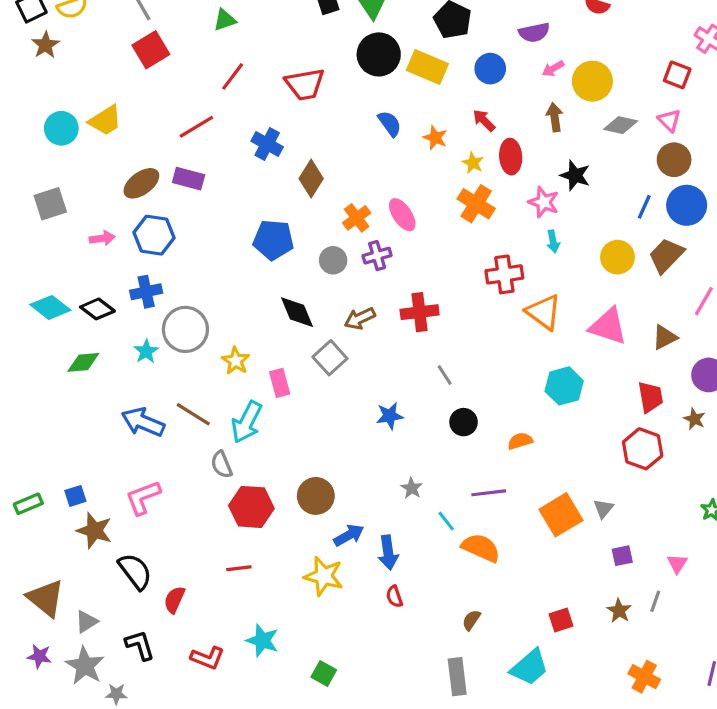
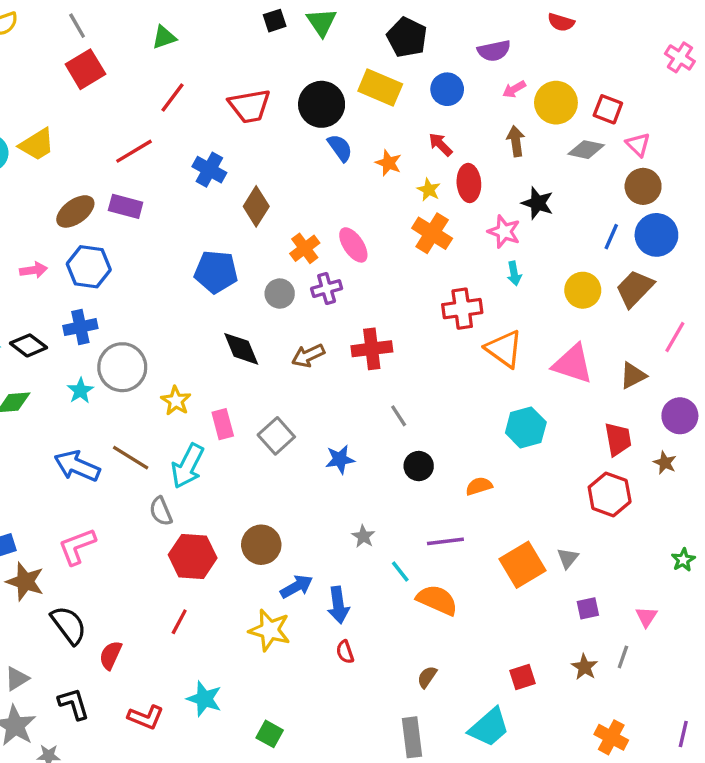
black circle: (379, 54) -> (322, 104), moved
red square: (677, 75) -> (608, 109), moved
gray square: (330, 358) -> (276, 436), moved
red line: (239, 568) -> (179, 622), turned -55

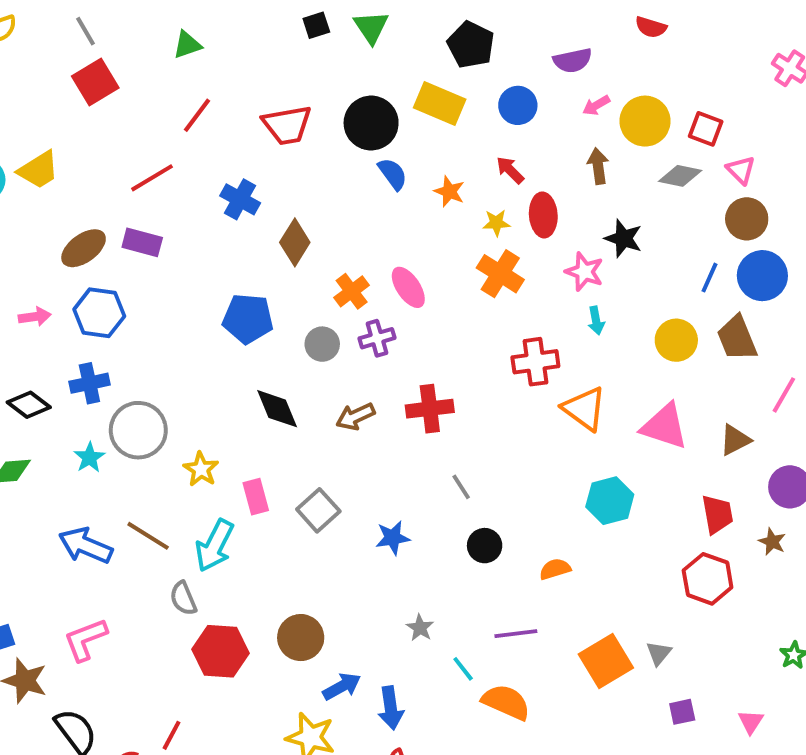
yellow star: (429, 190) -> (496, 223), turned -30
brown trapezoid: (635, 289) -> (737, 338), turned -66
red line: (179, 622) -> (172, 735), moved

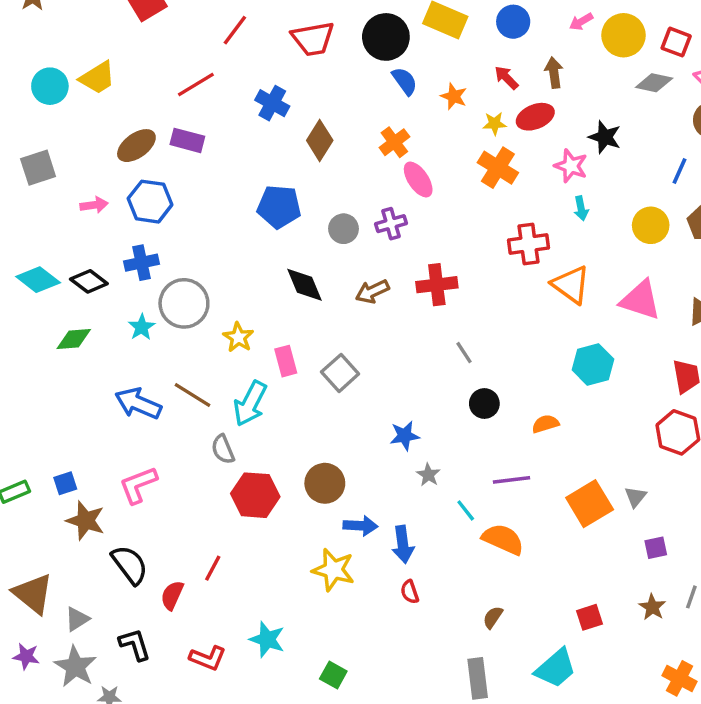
brown arrow: (598, 166) -> (554, 73), moved
red ellipse: (543, 215) -> (535, 117), turned 72
orange cross: (352, 291) -> (394, 142), moved
blue star: (393, 538) -> (405, 436), moved
blue arrow: (342, 686) -> (360, 526), turned 32

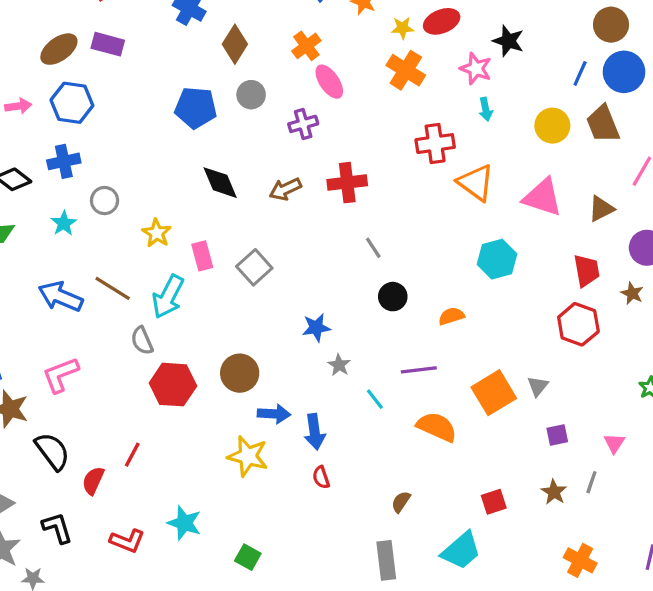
gray circle: (343, 229) -> (251, 95), moved
gray circle: (184, 303) -> (105, 201), size x0.6
orange semicircle: (503, 539) -> (437, 427), moved

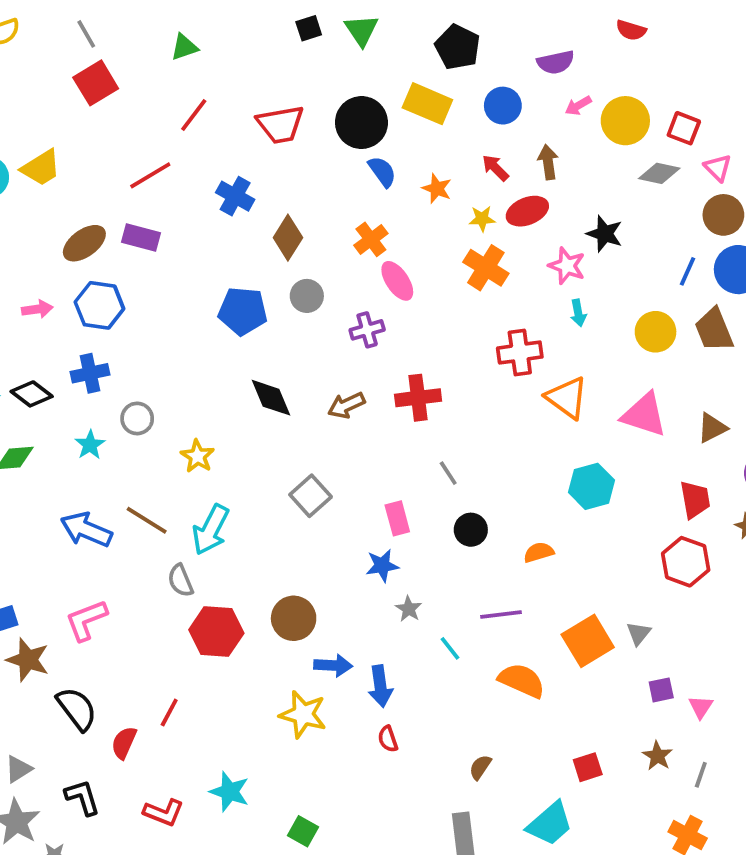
pink rectangle: (202, 256) -> (397, 518), moved
pink triangle: (614, 443) -> (701, 707), moved
gray line: (591, 482) -> (701, 775), moved

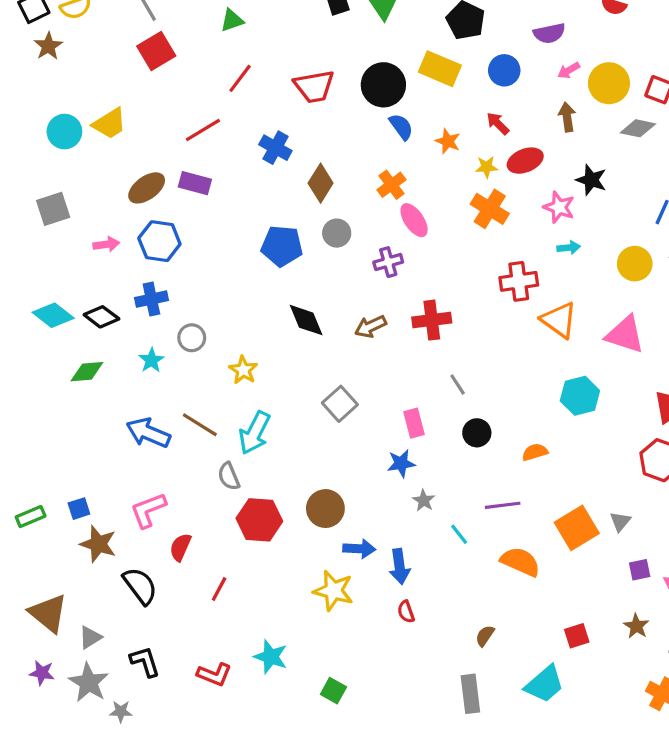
brown arrow: (548, 162) -> (567, 117), moved
cyan arrow: (578, 313) -> (569, 248), turned -85
red semicircle: (124, 743) -> (180, 547), moved

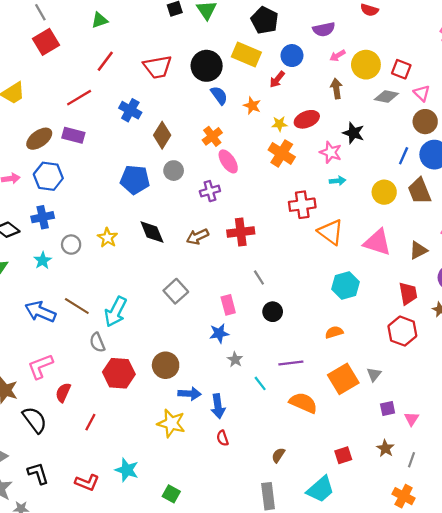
red arrow: (498, 123) -> (277, 79), moved, turned -96
yellow star: (243, 370) -> (108, 238), moved
orange semicircle: (535, 452) -> (334, 332), moved

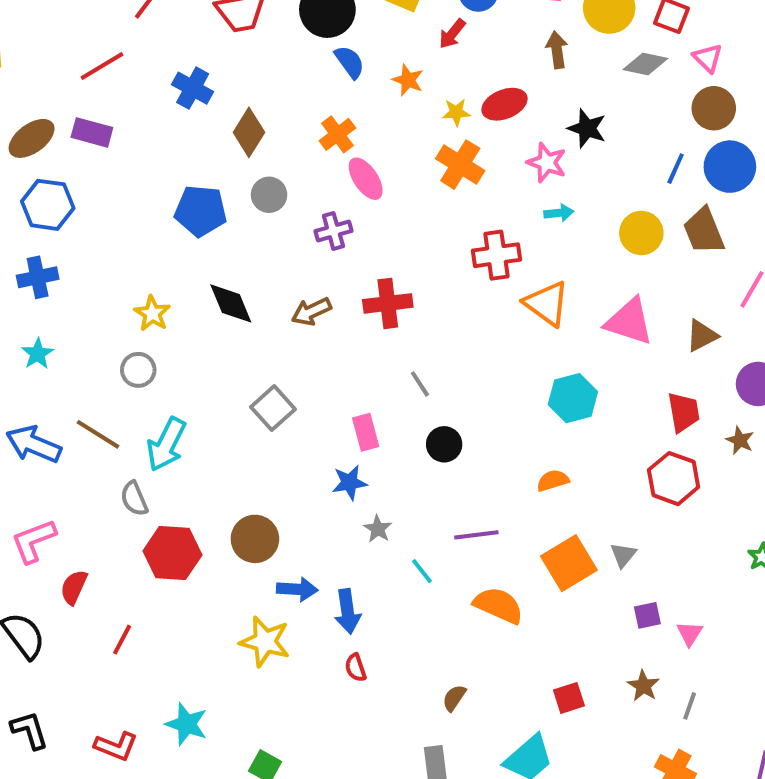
gray circle: (71, 245) -> (138, 370), moved

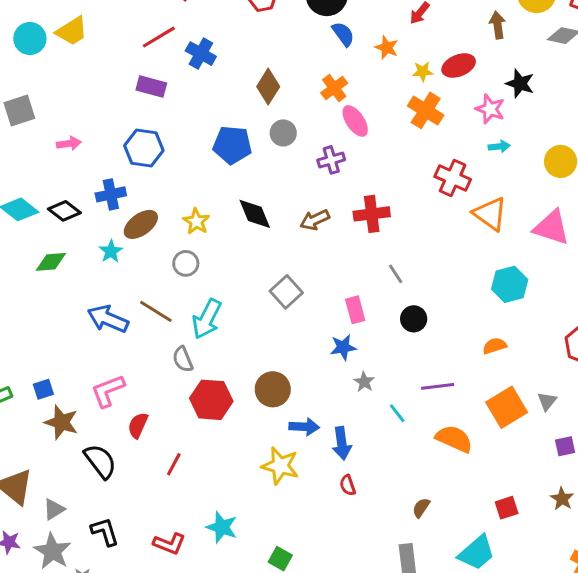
blue cross: (193, 88) -> (201, 54), moved
brown ellipse: (32, 138) -> (141, 224), moved
blue hexagon: (48, 205) -> (144, 148), moved
red cross: (496, 255) -> (453, 178), turned 32

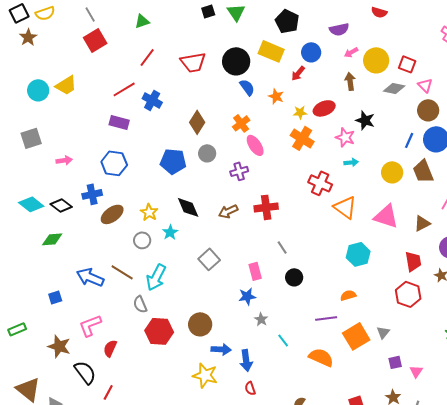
cyan star: (111, 251) -> (170, 232), moved
purple line: (438, 386) -> (326, 318), moved
blue square: (43, 389) -> (55, 297), moved
red line: (174, 464) -> (108, 392), moved

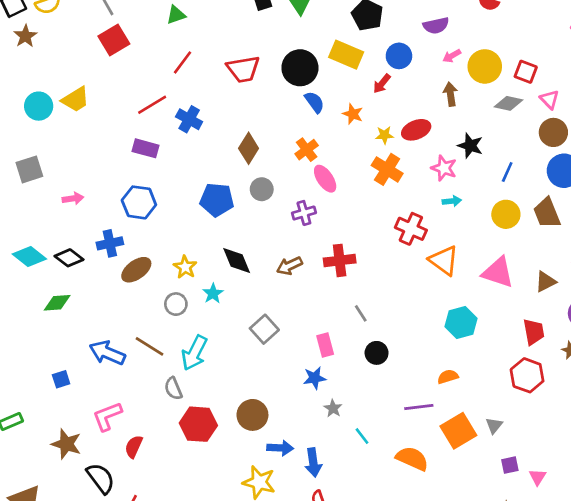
blue line: (409, 140) -> (507, 172), moved

